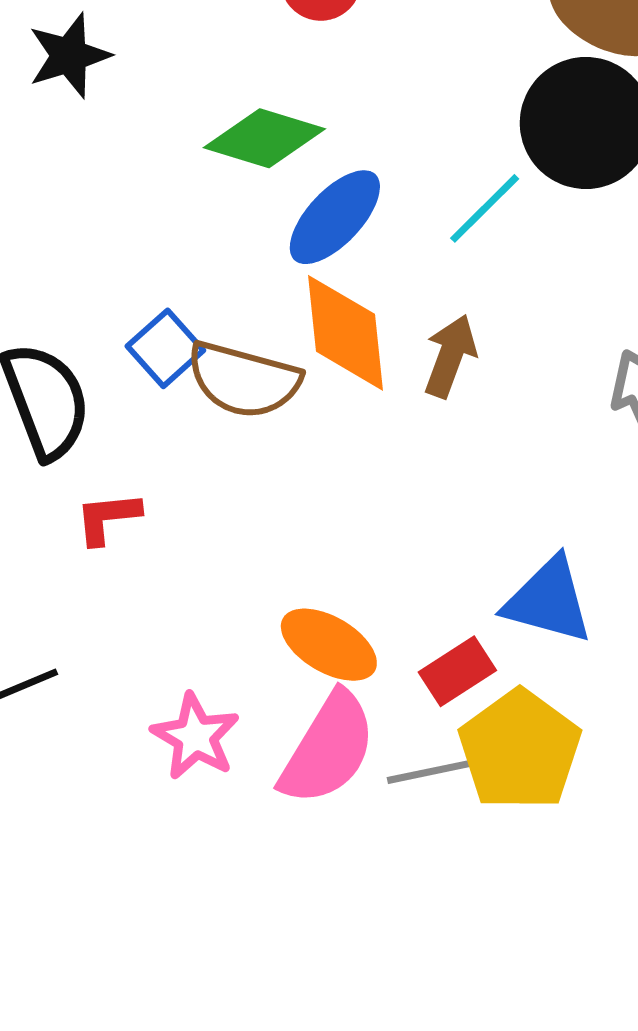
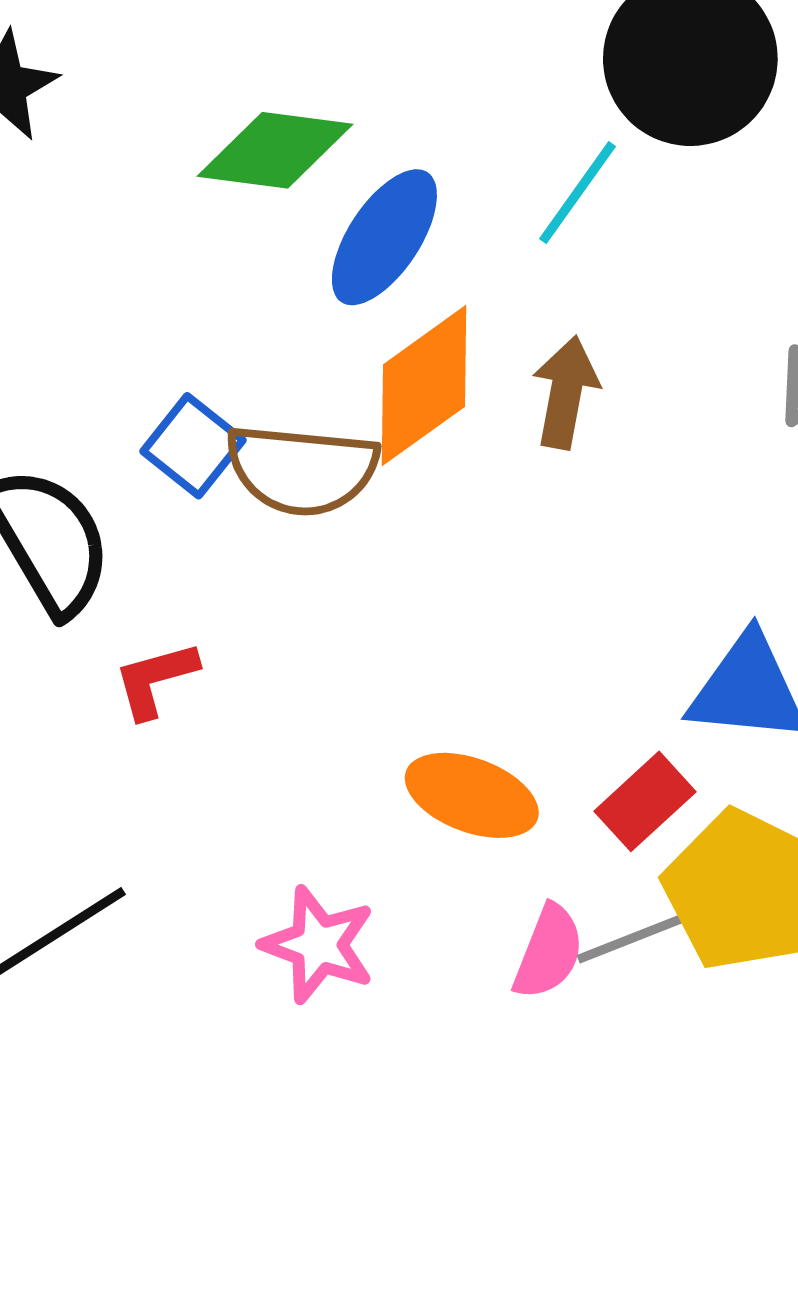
orange diamond: (345, 333) -> (424, 386), turned 70
pink semicircle: (328, 749) -> (549, 952), moved, size x0.6

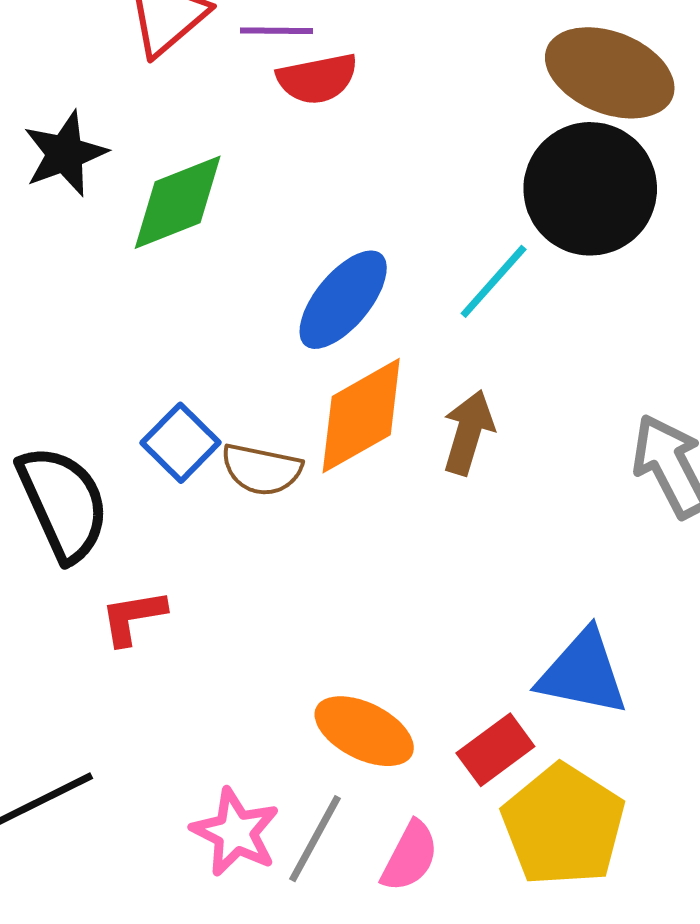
green diamond: (275, 150) -> (178, 202), moved, turned -35
brown semicircle: (302, 469) -> (262, 469), size x0.7
gray line: (637, 936) -> (315, 839), moved, turned -46

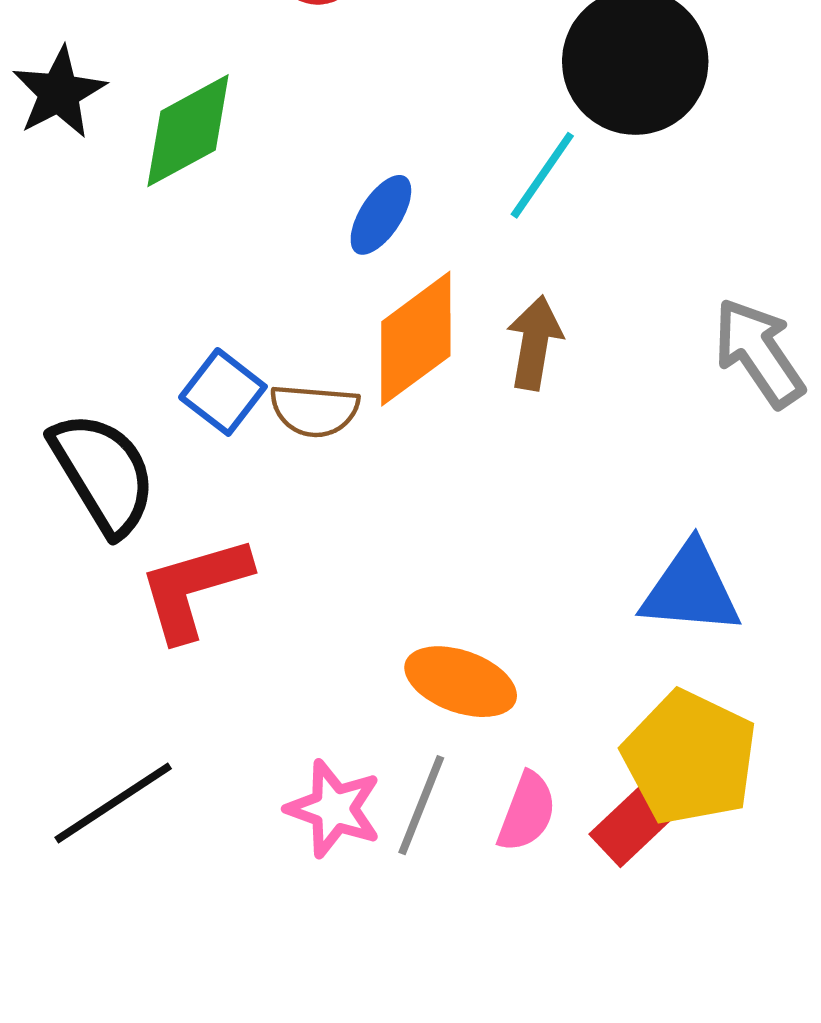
blue ellipse: (343, 300) -> (381, 215), size x0.7
red L-shape: (133, 617) -> (194, 588), size x1.6
red rectangle: (495, 750) -> (632, 825), moved

